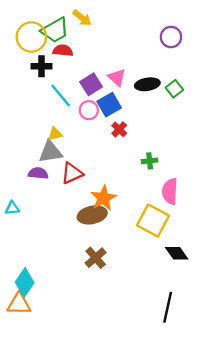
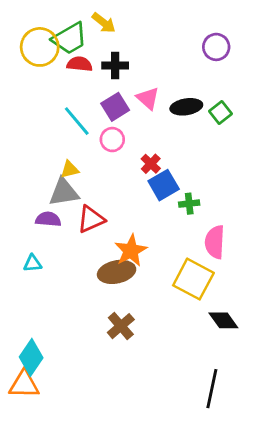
black cross: (42, 66) -> (115, 65), moved
blue square: (109, 105) -> (164, 185), moved
cyan triangle: (12, 208) -> (33, 263), moved

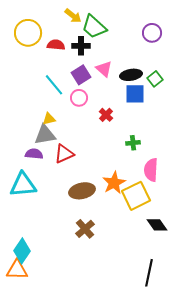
green trapezoid: (70, 38) -> (94, 27), moved, turned 72
blue square: (164, 185) -> (135, 94), moved, turned 30
orange star: (131, 251) -> (114, 183), moved
cyan triangle: (33, 263) -> (23, 185), size x2.0
yellow square: (193, 279) -> (136, 196), turned 36

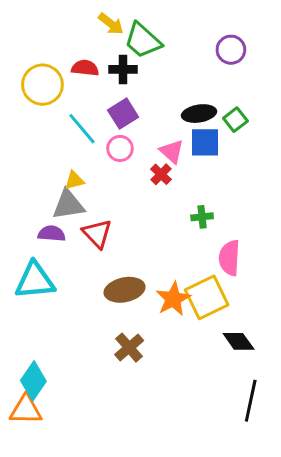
yellow circle: (28, 33) -> (42, 85), moved
pink triangle: (104, 69) -> (172, 152), moved
red triangle: (64, 154) -> (97, 234), turned -50
orange star: (114, 183) -> (173, 299), moved
black line: (149, 273) -> (251, 401), moved

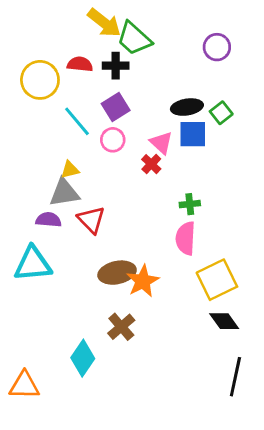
yellow arrow: (111, 24) -> (104, 23), size x1.4
pink semicircle: (229, 258) -> (186, 238), moved
yellow square: (207, 297) -> (217, 280), moved
orange star: (173, 299) -> (143, 281), moved
cyan diamond: (33, 381) -> (83, 358), moved

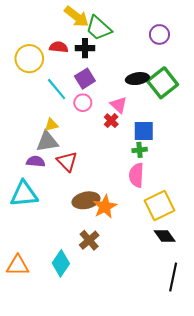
green square: (221, 113) -> (163, 83), size x1.8
blue square: (193, 134) -> (144, 131), moved
orange triangle: (24, 385) -> (18, 265), moved

